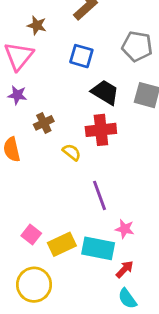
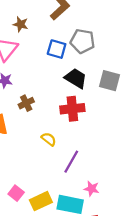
gray pentagon: (137, 46) -> (83, 41), moved
yellow semicircle: (72, 152) -> (49, 139), moved
purple line: (100, 195) -> (71, 162), turned 50

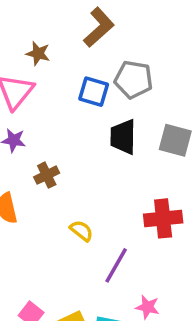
black trapezoid: (76, 78) -> (123, 137), turned -120
red cross: (72, 109) -> (163, 218), moved

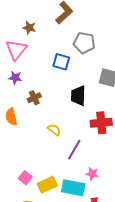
blue square: (94, 92) -> (61, 62), moved
black trapezoid: (123, 137) -> (78, 96), moved

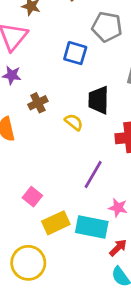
yellow semicircle: (54, 130) -> (74, 122), moved
pink square: (25, 178) -> (32, 197), moved

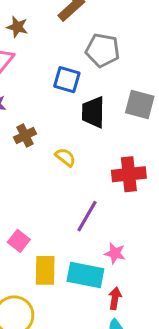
black trapezoid: (99, 100) -> (93, 112), moved
yellow rectangle: (56, 223) -> (45, 270), turned -64
red arrow: (118, 248) -> (115, 298), turned -36

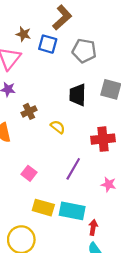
blue square: (67, 80) -> (48, 44), moved
pink square: (19, 241) -> (29, 173), moved
pink star: (115, 253) -> (109, 184), moved
yellow rectangle: (45, 270) -> (43, 208), turned -75

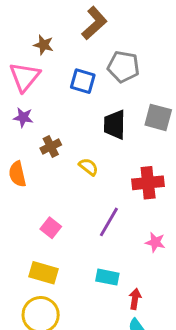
blue square: (48, 44) -> (83, 81), moved
yellow rectangle: (43, 208) -> (44, 273), moved
cyan rectangle: (72, 211) -> (107, 277), size x0.7

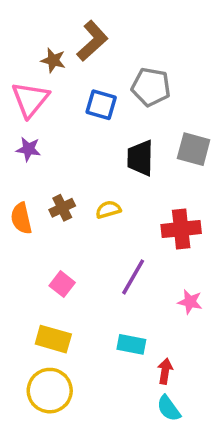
brown L-shape: (94, 23) -> (92, 41), moved
brown cross: (51, 146) -> (62, 208), moved
yellow semicircle: (89, 167) -> (108, 209), turned -54

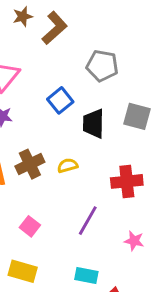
brown star: (53, 60) -> (23, 16), moved, turned -30
blue square: (101, 105) -> (60, 100), moved, turned 35
brown cross: (62, 208) -> (30, 164), size x1.4

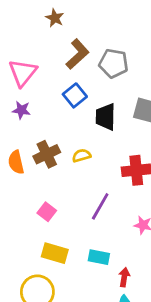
brown star: (23, 16) -> (55, 18), moved, turned -30
brown L-shape: (54, 28) -> (77, 54), moved
yellow rectangle: (23, 271) -> (55, 253), moved

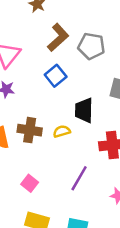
black trapezoid: (106, 117) -> (84, 110), moved
brown cross: (47, 154) -> (30, 130), turned 35

